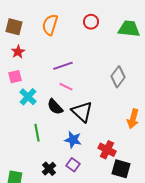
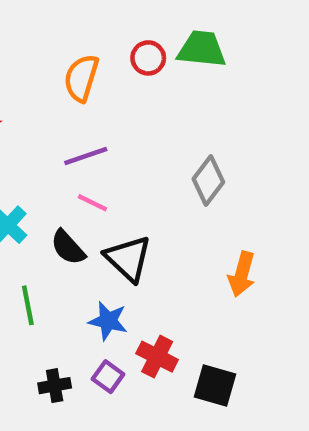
orange semicircle: (50, 25) -> (81, 78), moved
green trapezoid: (129, 29) -> (202, 49), moved
red cross: (107, 150) -> (157, 357), moved
black cross: (49, 169) -> (55, 386), turned 32

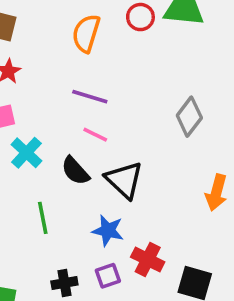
purple line: (86, 156) -> (90, 97), turned 36
purple square: (108, 377) -> (108, 276), turned 35

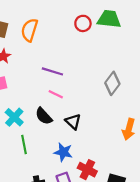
orange semicircle: (86, 33) -> (29, 30), moved
cyan cross: (26, 153) -> (14, 117), moved
black triangle: (124, 180) -> (73, 122), size x0.7

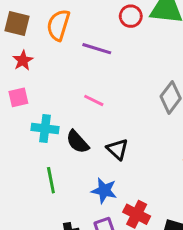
purple line: (52, 71) -> (97, 49), moved
pink line: (56, 94) -> (94, 100), moved
cyan cross: (14, 117) -> (45, 128), moved, turned -36

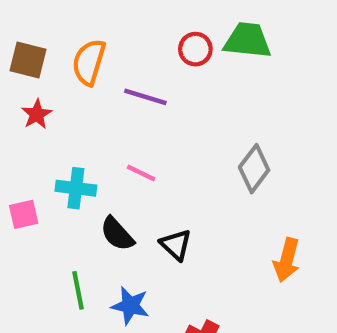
pink square: (18, 97) -> (24, 214), moved
cyan cross: (45, 128) -> (76, 188), moved
blue star: (104, 191) -> (130, 306), moved

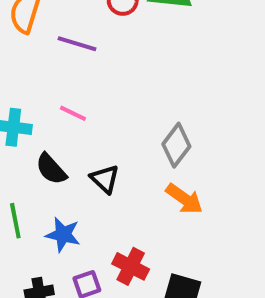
gray diamond: (254, 169) -> (176, 145), moved
orange arrow: (287, 260) -> (184, 199), moved, turned -69

